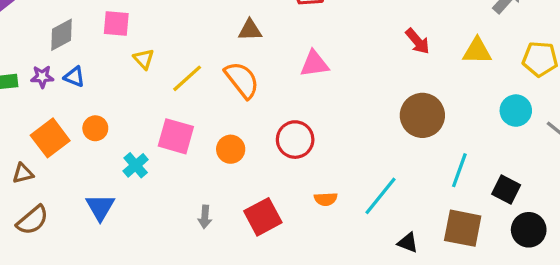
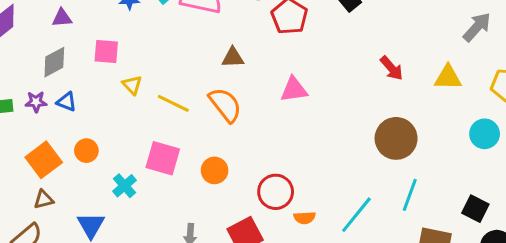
yellow line: (187, 78) -> (173, 103), turned 68
red circle: (295, 140) -> (276, 192), moved
cyan line: (459, 170) -> (410, 195), moved
brown triangle: (23, 173) -> (44, 199), moved

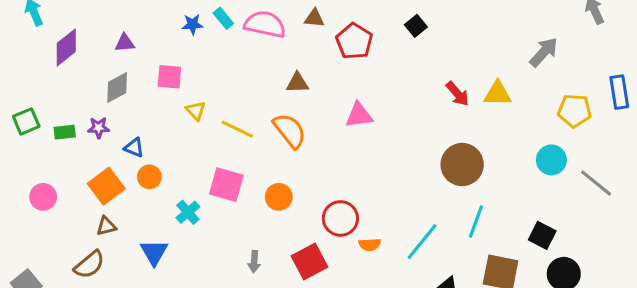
yellow triangle: (448, 77) -> (498, 94), moved
blue triangle: (67, 102) -> (134, 148), moved

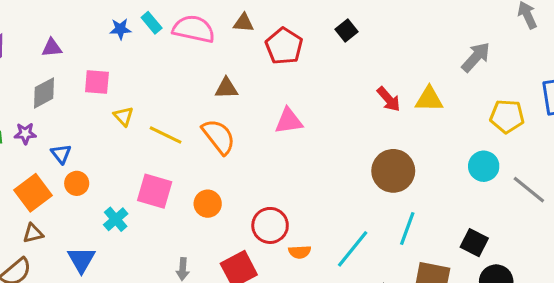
blue triangle: (134, 148) -> (61, 154), turned 30

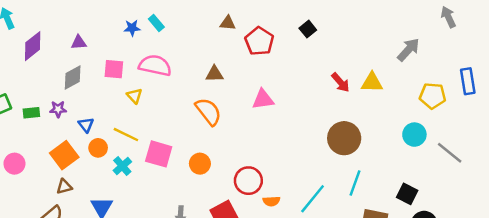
pink semicircle: (194, 29) -> (155, 65), moved
yellow line: (166, 135) -> (126, 135), moved
cyan cross: (116, 219) -> (122, 166), moved

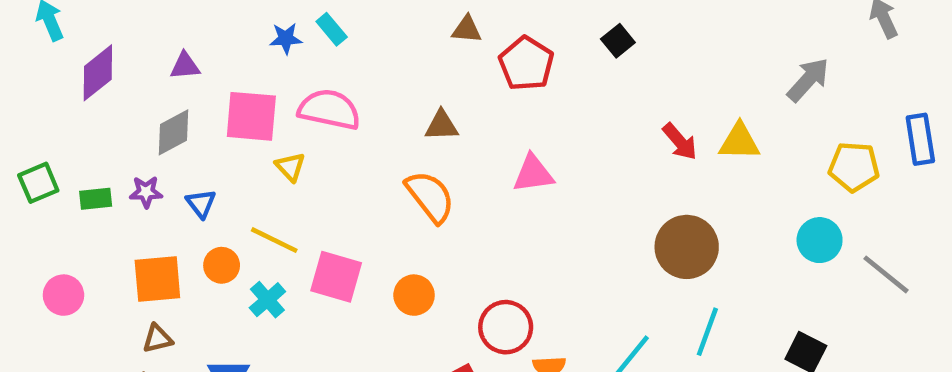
pink square: (114, 69) -> (251, 116), size x1.4
blue triangle: (86, 125) -> (201, 203), moved
orange square: (64, 155) -> (157, 279), turned 32

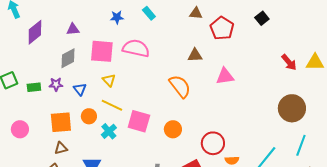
cyan rectangle: (332, 29) -> (149, 13), moved
brown triangle: (442, 126) -> (195, 55), moved
yellow triangle: (290, 167) -> (109, 80), moved

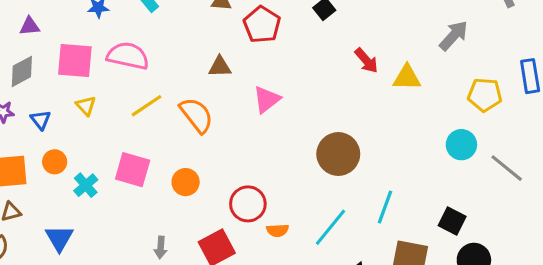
red arrow: (289, 62) -> (366, 60), moved
pink triangle: (225, 76) -> (267, 99), turned -30
yellow line: (112, 105) -> (147, 106), moved, turned -60
brown circle: (292, 108) -> (338, 154), moved

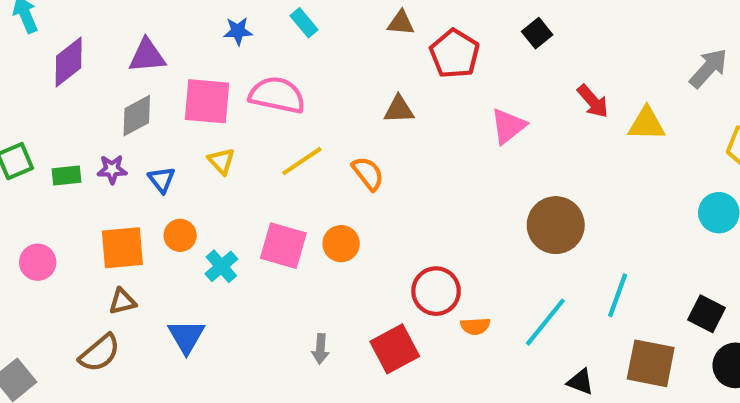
purple triangle: (30, 26) -> (147, 56), size x1.4
pink triangle: (267, 99) -> (508, 126), moved
orange semicircle: (196, 115) -> (368, 173), size x0.7
orange circle: (186, 182) -> (341, 244), moved

